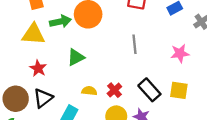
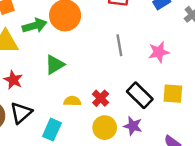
pink star: (180, 53) -> (159, 52), moved

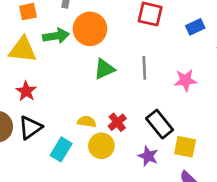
green triangle: (55, 65) -> (104, 69), moved
yellow square: (173, 94) -> (185, 147), moved
yellow circle: (105, 128) -> (101, 146), moved

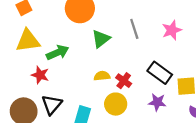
green arrow: (56, 36) -> (58, 52), moved
yellow semicircle: (87, 122) -> (102, 76), moved

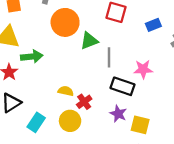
green triangle: (101, 39) -> (89, 41), moved
black rectangle: (160, 73) -> (123, 86), moved, turned -35
purple star: (157, 102) -> (118, 114), moved

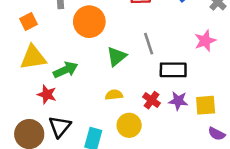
green triangle: (89, 41) -> (117, 56), moved
pink star: (143, 69) -> (205, 41), moved
red cross: (84, 102) -> (152, 100), moved

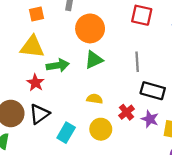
green triangle: (117, 56) -> (94, 60), moved

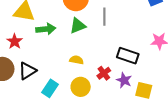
gray line: (137, 62) -> (104, 17), moved
red star: (35, 83) -> (15, 41), moved

